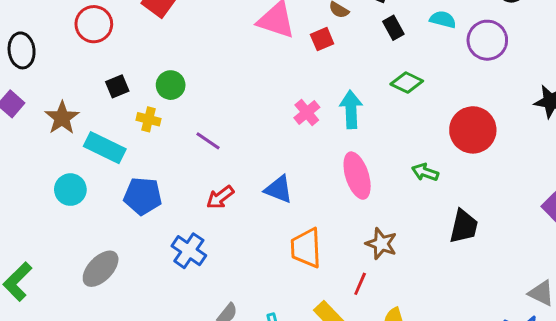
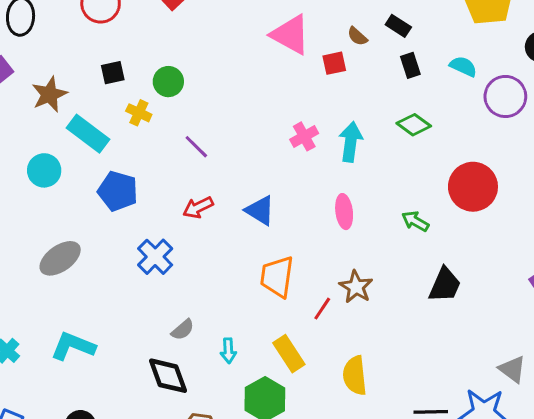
pink ellipse: (357, 176) -> (344, 212), size x0.7
red line: (360, 284) -> (322, 309), moved

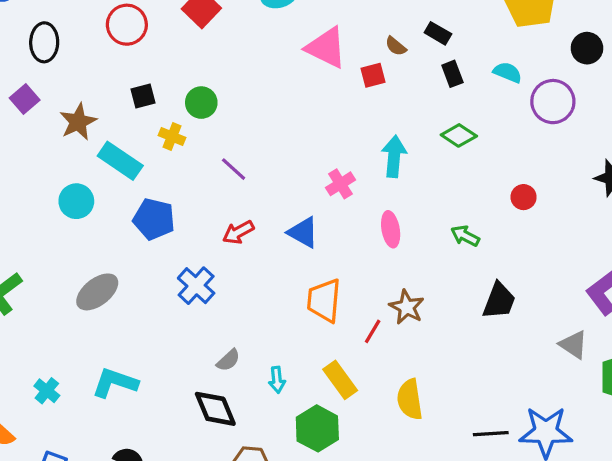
pink cross: (304, 136) -> (340, 184), moved
red circle: (473, 187) -> (524, 197), size x0.5
gray triangle: (512, 369) -> (574, 345), moved

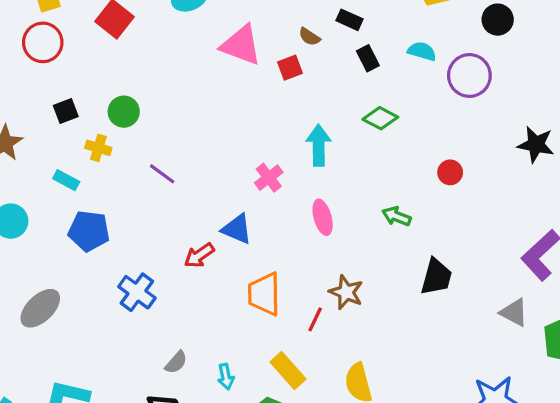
cyan rectangle: (120, 161) -> (66, 180), moved, size x0.6
red arrow: (238, 232) -> (199, 255), moved

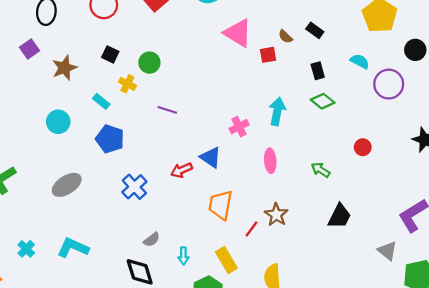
black rectangle: (368, 58) -> (318, 71), moved
black square: (66, 111) -> (110, 54), turned 35
purple line: (162, 174) -> (167, 110), turned -30

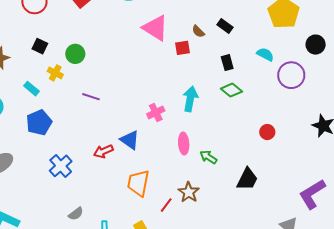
blue pentagon: (110, 139) -> (39, 123), turned 30
green arrow: (321, 170) -> (208, 157), moved
black trapezoid: (340, 216) -> (247, 179), moved

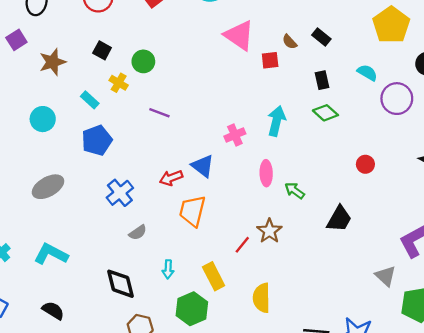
orange trapezoid: (138, 183) -> (192, 211), moved
gray semicircle: (76, 214) -> (138, 233), moved

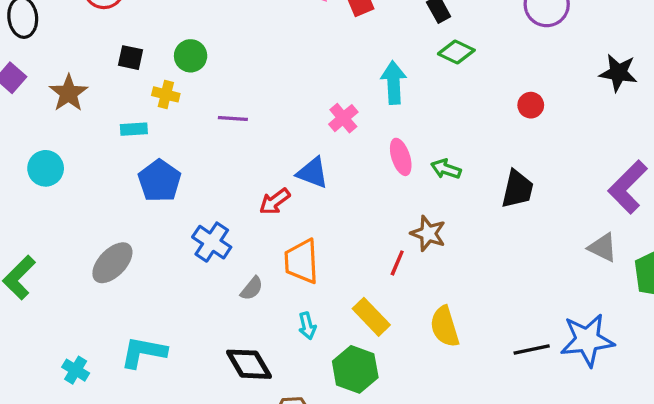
cyan rectangle: (90, 100) -> (134, 129), turned -30
cyan circle: (43, 119) -> (46, 168), moved
orange trapezoid: (192, 211) -> (301, 261), moved

